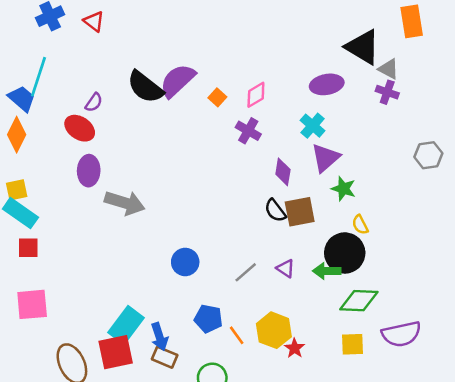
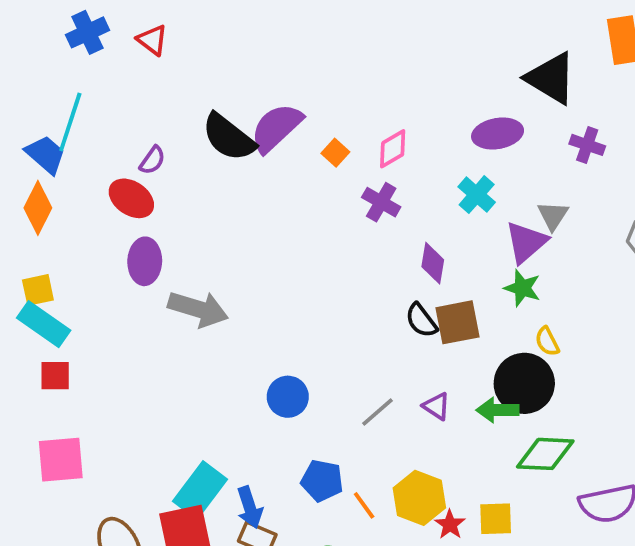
gray triangle: (388, 69) -> (553, 216), moved, turned 35
purple triangle: (325, 158) -> (526, 242), moved
yellow square: (352, 344) -> (496, 519), moved

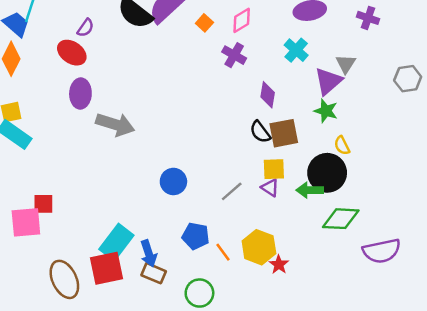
red square: (55, 376) -> (43, 204), moved
yellow square: (496, 519) -> (274, 169), moved

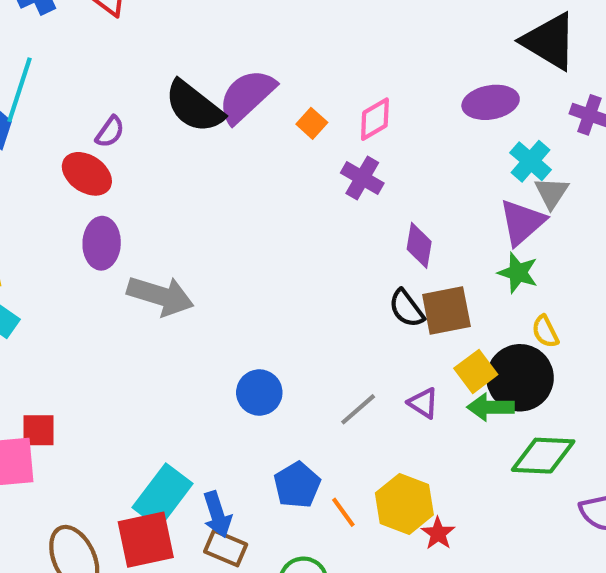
cyan cross: (296, 50) -> (531, 161), moved
yellow square: (274, 169) -> (476, 371), moved, turned -35
blue pentagon: (196, 236) -> (297, 485), turned 30

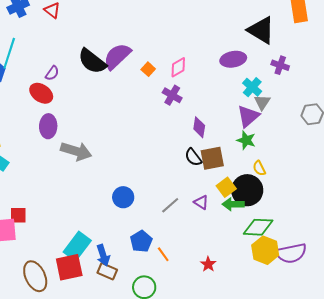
yellow hexagon: (404, 504) -> (265, 250), moved

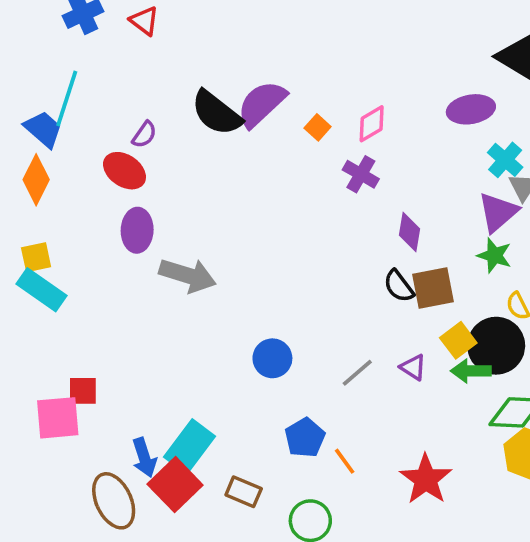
blue arrow: (103, 255) -> (144, 458), moved
red star: (208, 264) -> (426, 479), size x1.8
red square: (69, 267) -> (175, 485), turned -32

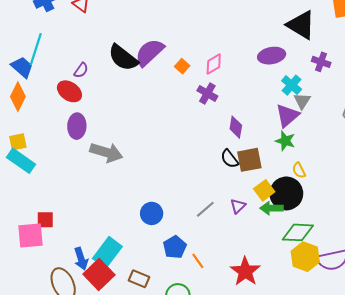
blue circle: (272, 358) -> (152, 213), moved
purple triangle: (413, 367) -> (238, 206), turned 42

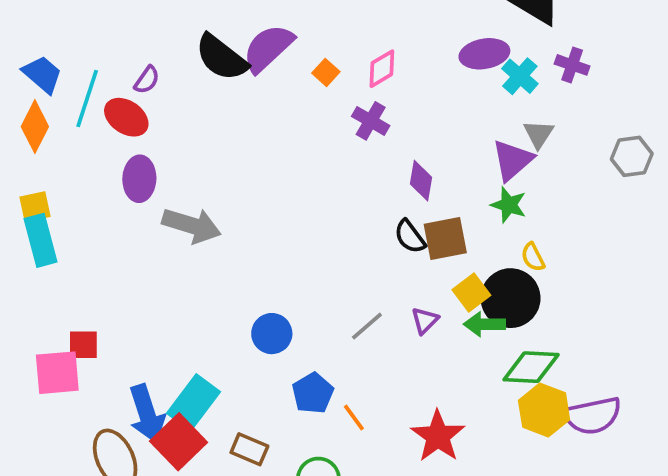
cyan line: (36, 49) -> (87, 99), moved
cyan cross: (292, 85) -> (520, 76), moved
cyan rectangle: (21, 161) -> (41, 240), turned 40
blue arrow: (81, 259) -> (147, 414), size x1.4

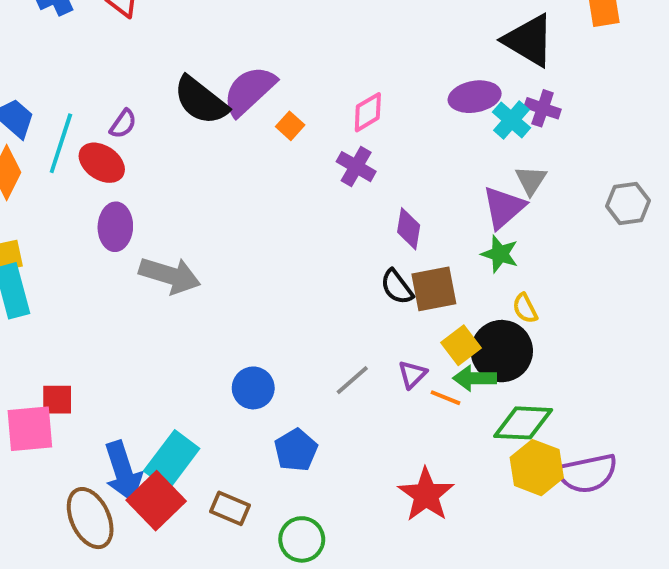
purple cross: (572, 65) -> (543, 108), moved
orange square: (326, 72) -> (290, 126), moved
orange line: (354, 417) -> (445, 398), moved, turned -32

